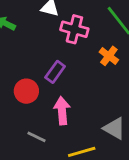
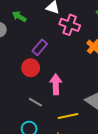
purple rectangle: (55, 72) -> (40, 47), moved

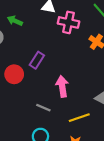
purple rectangle: (40, 47) -> (37, 60), moved
red circle: (31, 68) -> (14, 74), moved

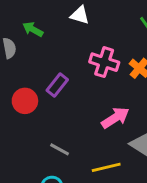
pink cross: (69, 22) -> (104, 62), moved
pink arrow: (62, 86) -> (115, 118), moved, turned 60

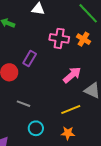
gray line: (60, 149) -> (24, 104), moved

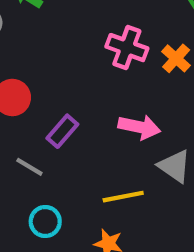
purple rectangle: (30, 58) -> (62, 131), moved
pink arrow: (72, 75) -> (139, 127), turned 42

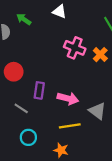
pink arrow: (139, 127) -> (68, 98), moved
purple rectangle: (62, 131) -> (39, 90), turned -35

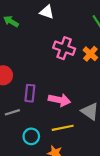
gray line: (21, 108) -> (12, 112), turned -48
cyan circle: (28, 137) -> (31, 136), moved

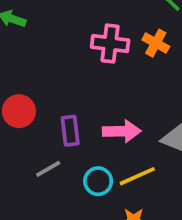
cyan circle: (31, 136) -> (98, 181), moved

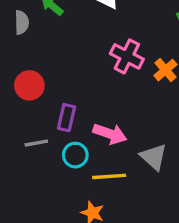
cyan circle: (98, 181) -> (75, 155), moved

